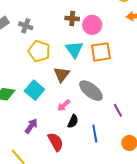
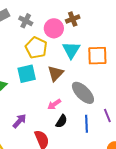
brown cross: (72, 18) -> (73, 19), turned -32
pink circle: (92, 25) -> (54, 28), moved
cyan square: (34, 90) -> (27, 74), moved, turned 30
blue line: (95, 134) -> (87, 124), moved

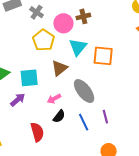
cyan square: (27, 74) -> (29, 78), moved
purple arrow: (19, 121) -> (18, 100), moved
blue line: (87, 124) -> (84, 122), turned -30

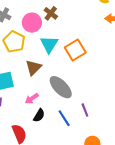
brown cross: (83, 16) -> (51, 13), turned -32
orange square: (103, 56) -> (75, 50), turned -30

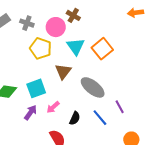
pink arrow: (32, 99) -> (53, 107), moved

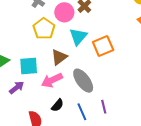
pink arrow: (53, 107) -> (52, 80), moved, size x1.5

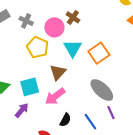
gray ellipse: (83, 81) -> (102, 90), moved

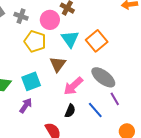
pink arrow: (55, 96) -> (73, 86), moved

